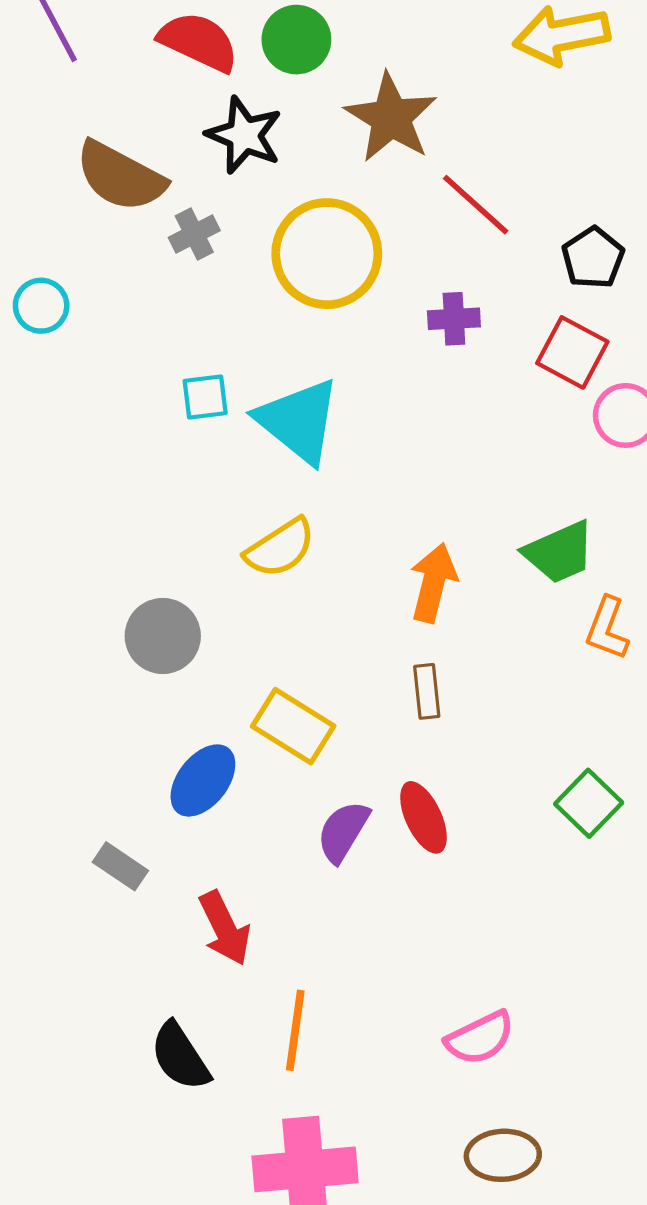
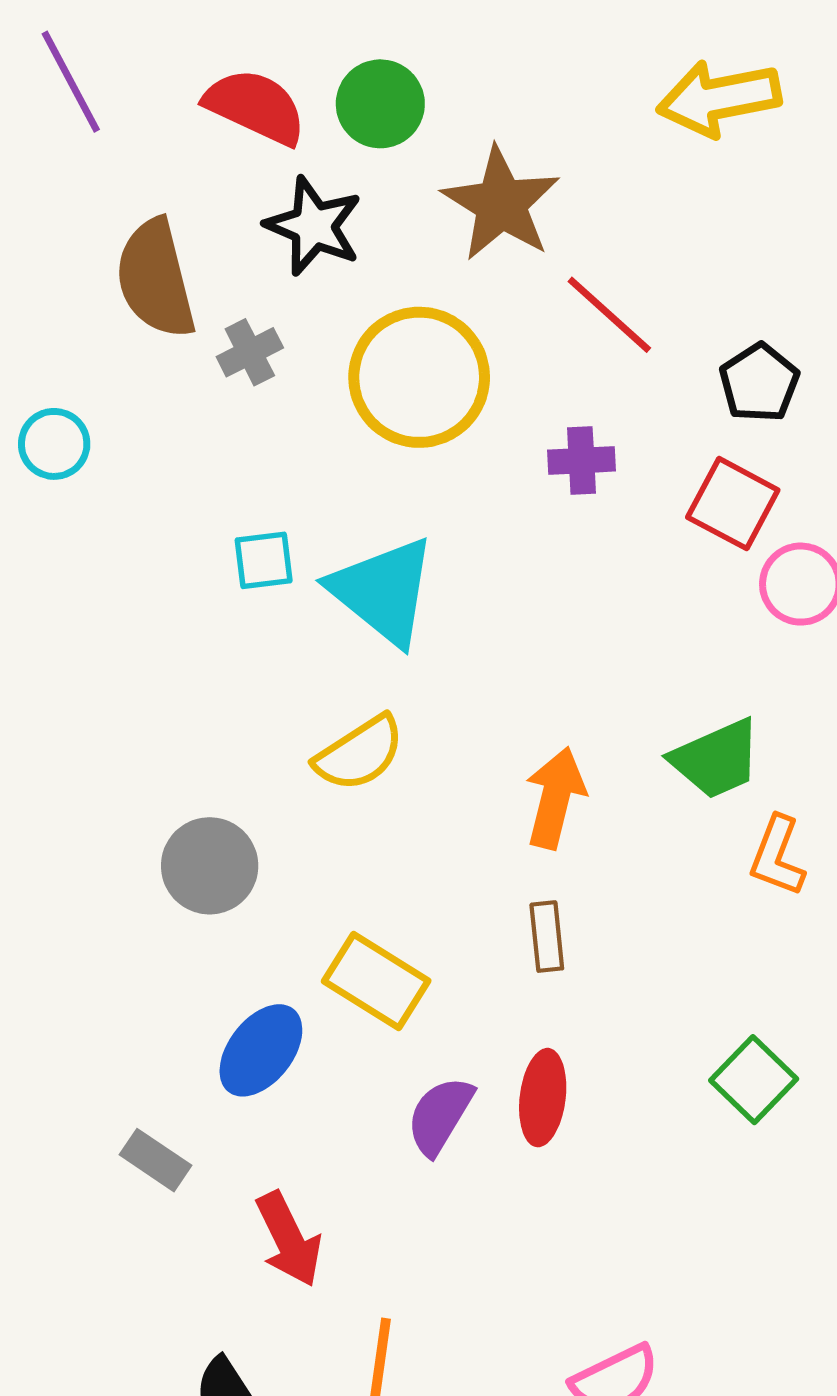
brown semicircle: (120, 176) -> (155, 279), turned 48
red ellipse: (423, 817) -> (543, 1098), turned 32

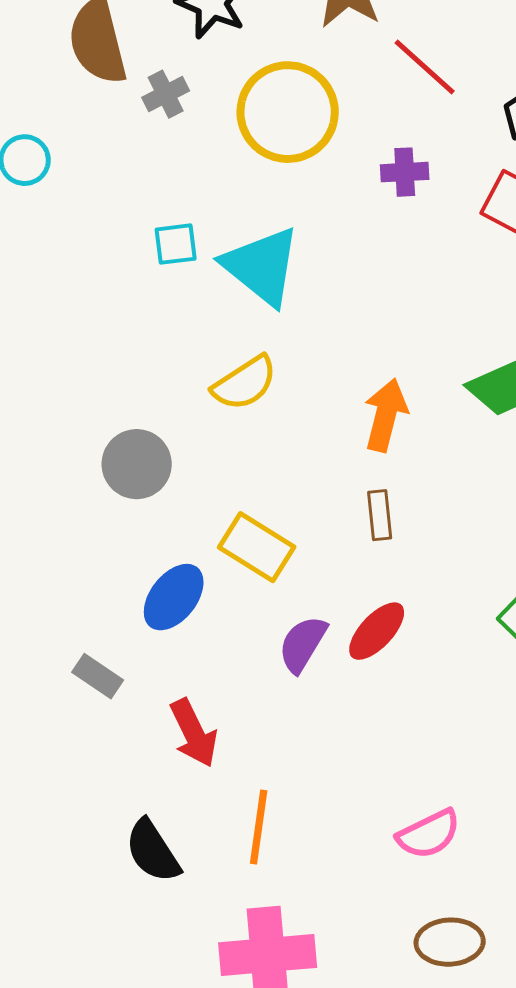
red ellipse: (543, 1098) -> (377, 631), turned 36

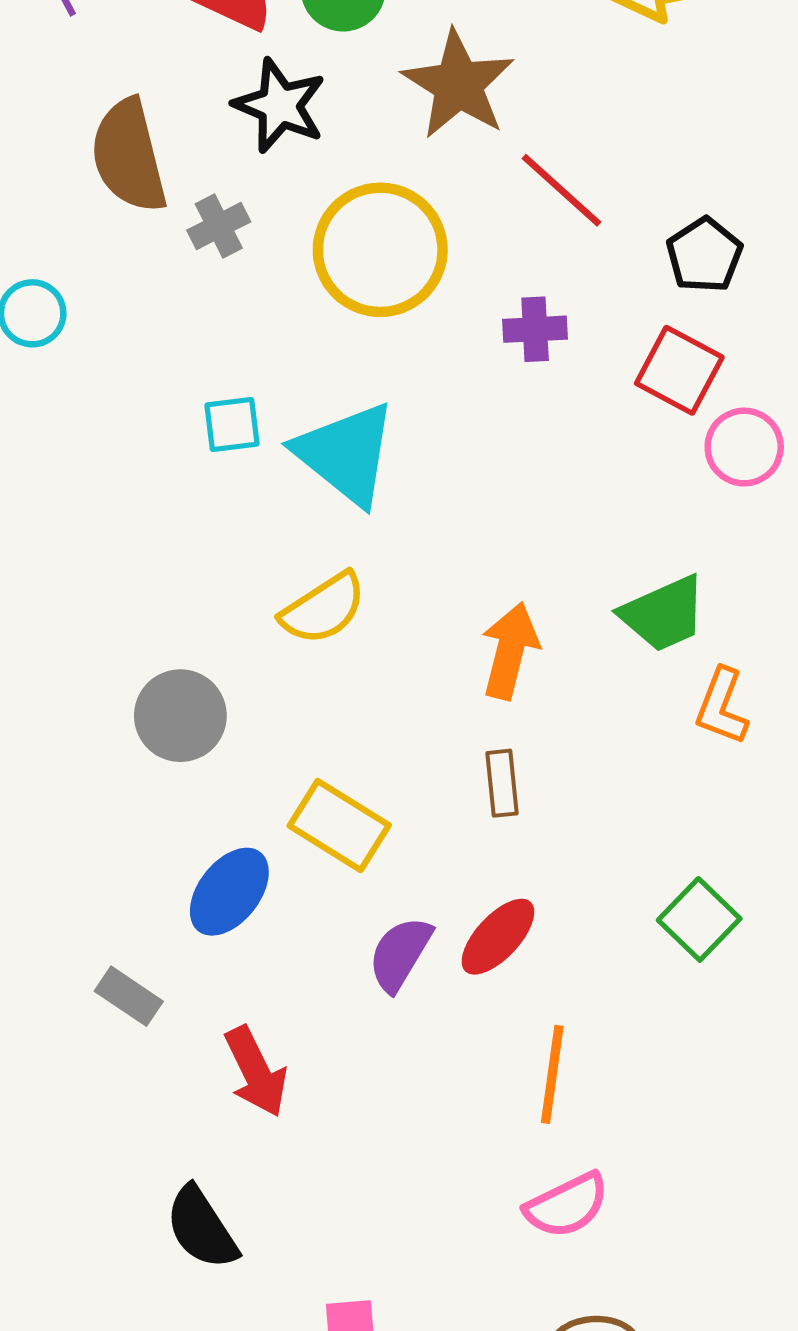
orange line: (259, 827) -> (552, 1074), moved

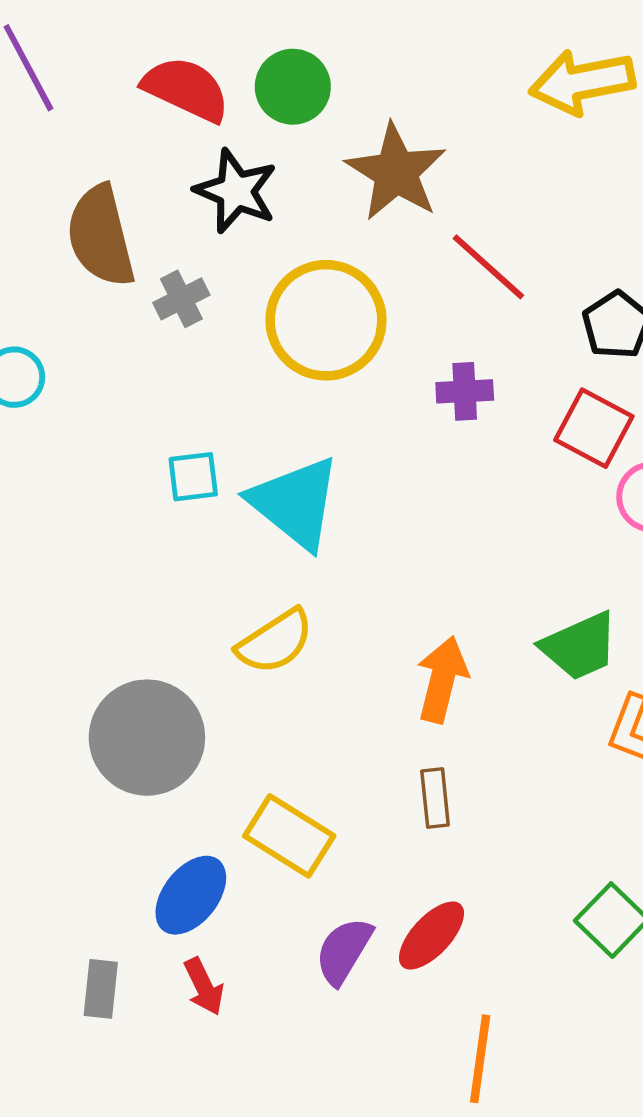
gray circle: (180, 716) -> (147, 738), size x1.4
gray rectangle: (129, 996) -> (101, 989), turned 62
red arrow: (256, 1072) -> (204, 986), moved, size x0.7

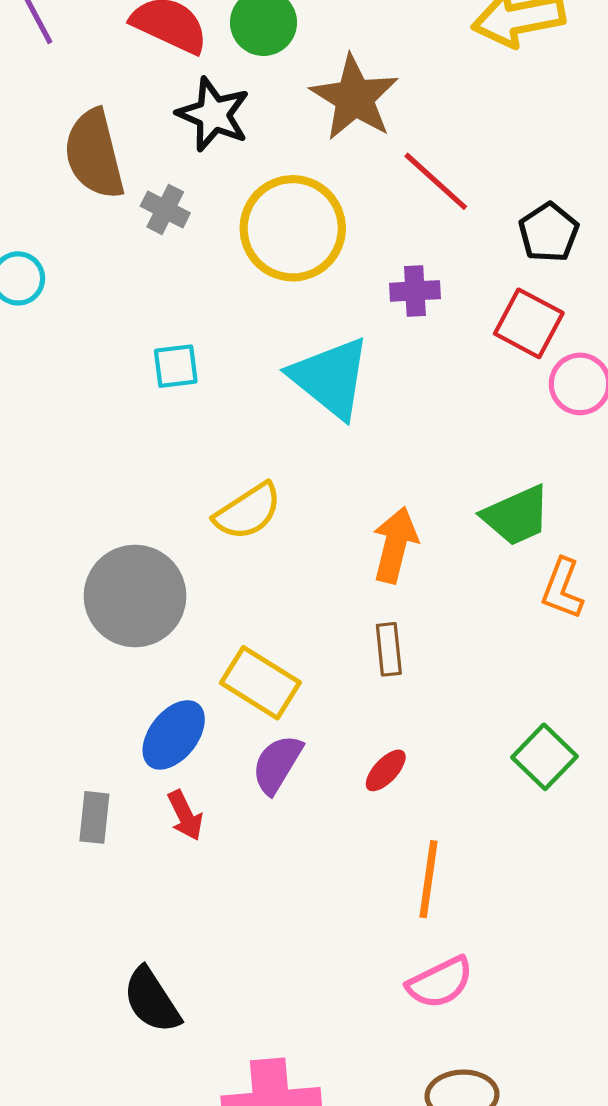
gray cross: (181, 299) -> (165, 209), turned -36
cyan triangle: (295, 503) -> (330, 378), moved
red ellipse: (431, 936) -> (386, 770), size x0.7
purple semicircle: (344, 951) -> (277, 764), moved

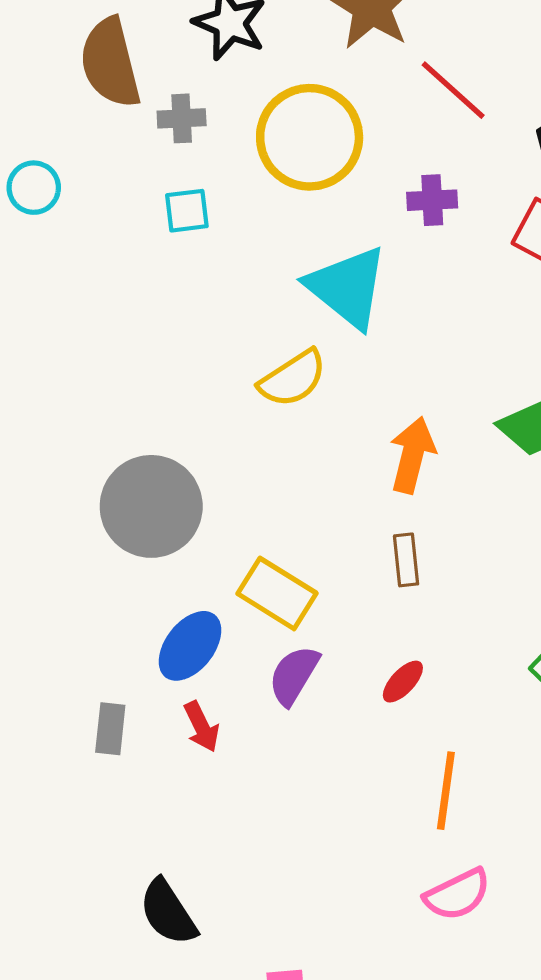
gray cross: (165, 209) -> (182, 118), turned -30
cyan square: (176, 366) -> (187, 211), moved
yellow semicircle: (248, 511) -> (293, 378), moved

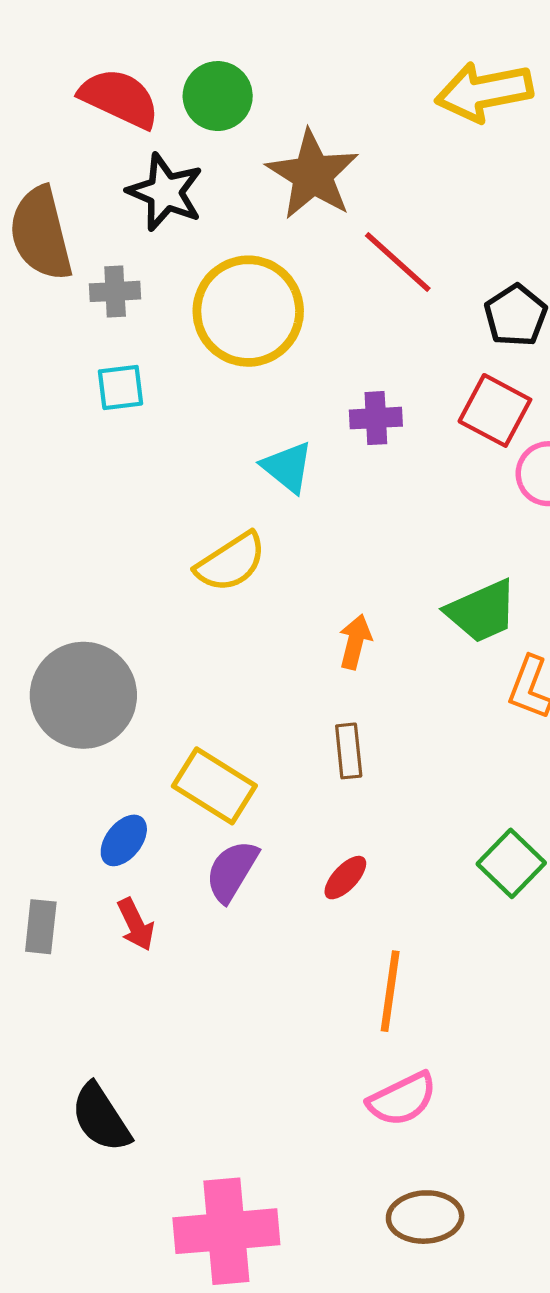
purple cross: (432, 200) -> (376, 418), moved
cyan triangle: (347, 287) -> (288, 467), size x0.6
orange arrow: (412, 455) -> (355, 642), size x0.7
blue ellipse: (190, 646) -> (124, 840), size x0.7

